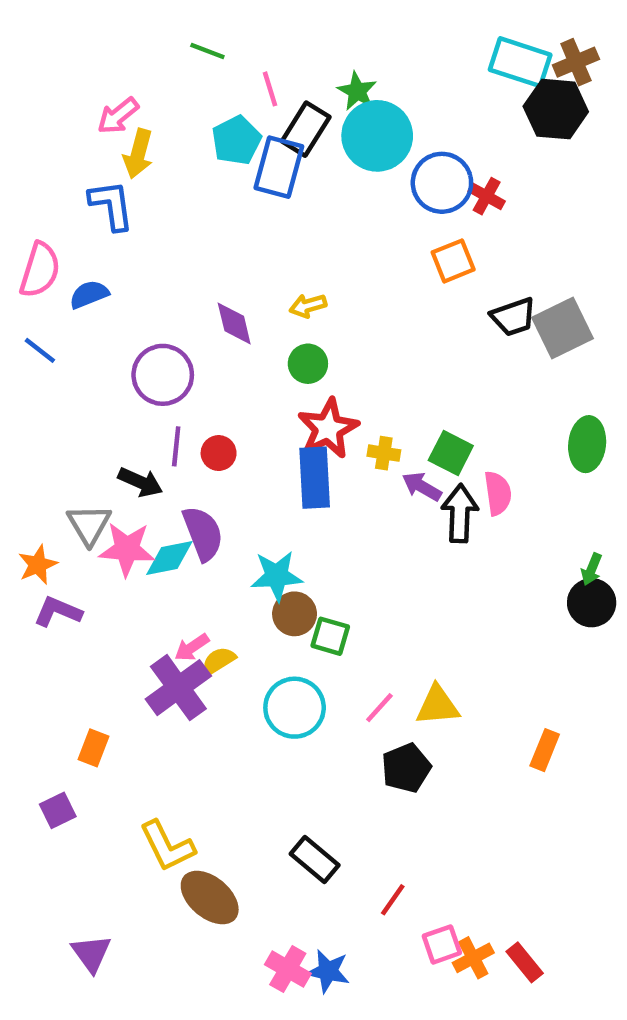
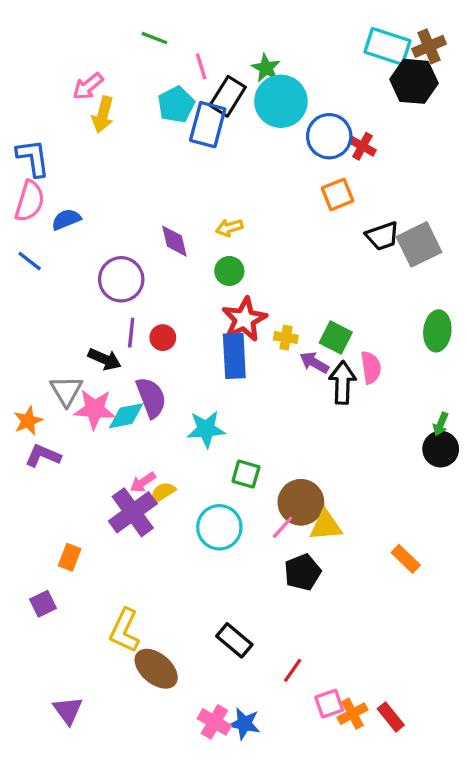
blue L-shape: (111, 205) -> (33, 158), moved
brown circle: (295, 614) -> (301, 502), moved, size x1.4
orange rectangle: (545, 750) -> (406, 559), turned -68
yellow L-shape: (167, 846) -> (125, 630), turned 51

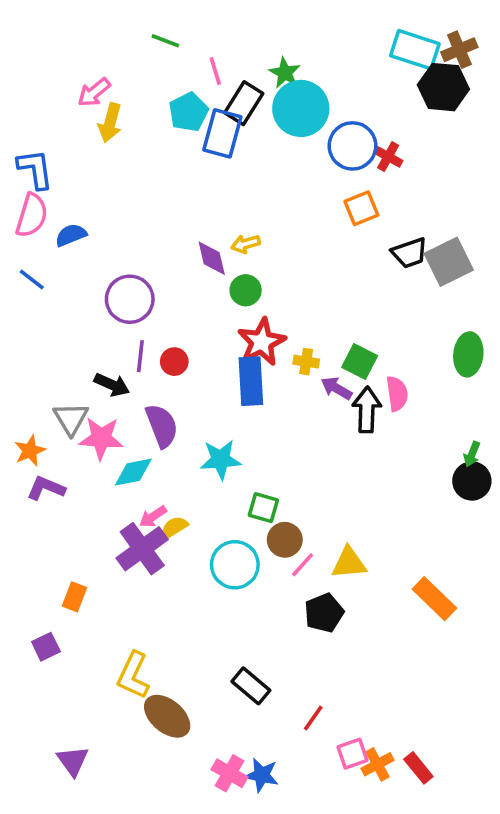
purple diamond: (174, 241) -> (212, 258), moved
cyan diamond: (126, 416) -> (133, 472), moved
brown circle: (301, 502) -> (285, 540), moved, size x0.7
orange rectangle: (406, 559) -> (434, 599), size x1.4

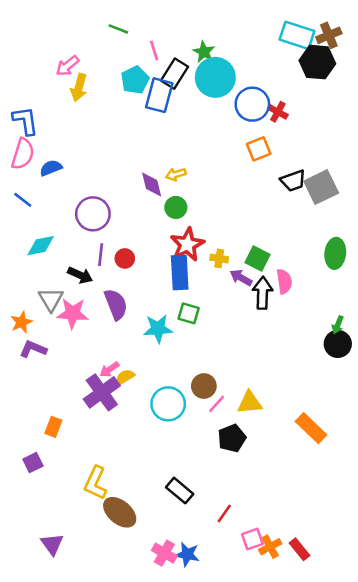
cyan diamond: (133, 472) -> (41, 246), moved
green square: (263, 508) -> (189, 313), moved

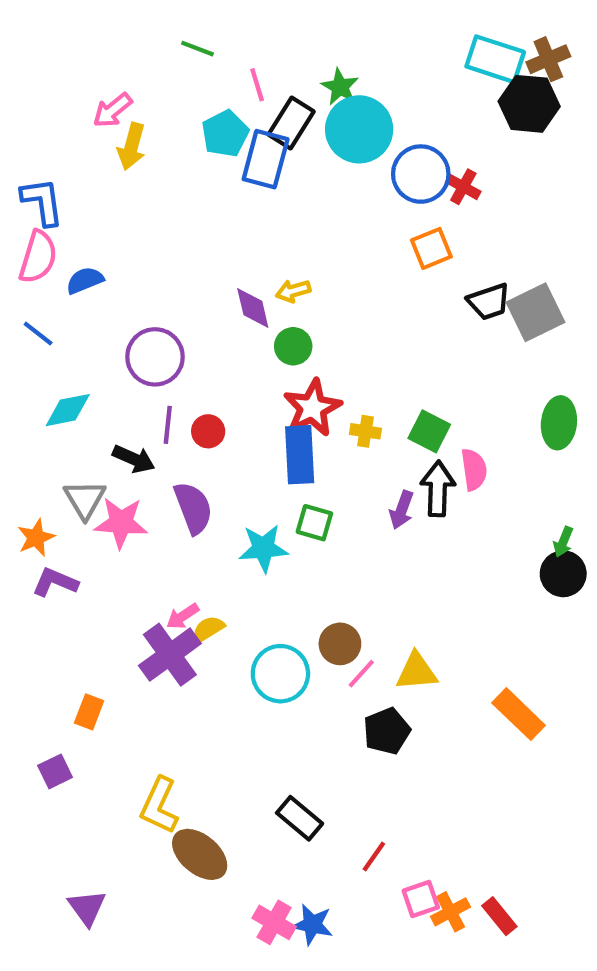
purple arrow: (241, 278) -> (402, 510), moved, turned -100

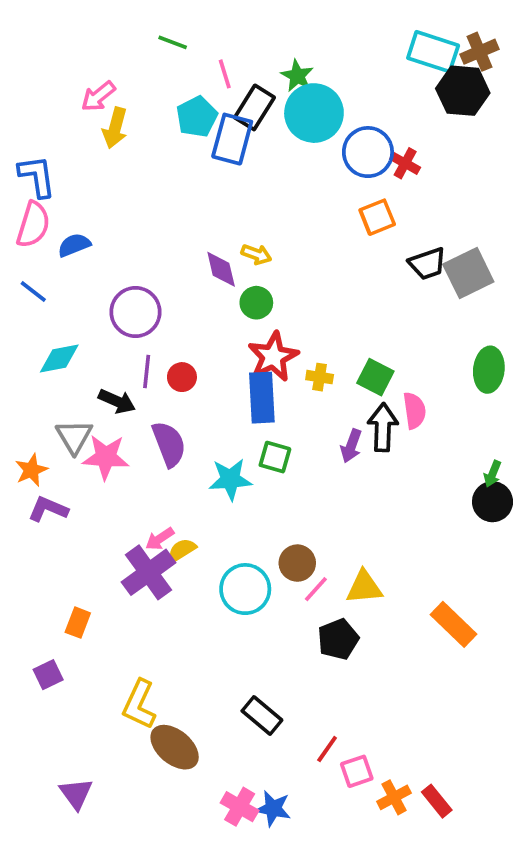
yellow arrow: (293, 291) -> (256, 254), turned -144
pink square: (421, 899) -> (357, 771), moved

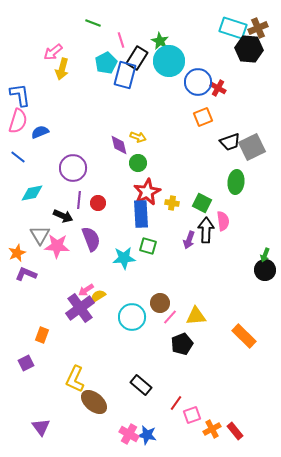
green ellipse: (489, 370) -> (236, 182), moved

